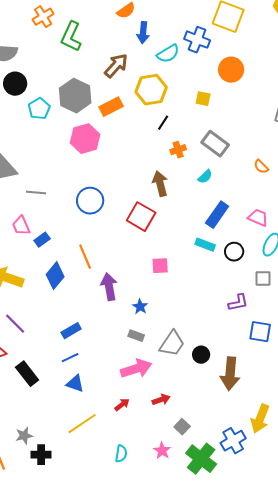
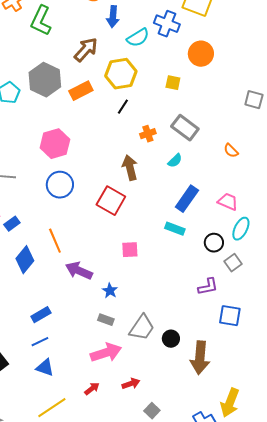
black line: (163, 123) -> (123, 107), moved
pink hexagon: (85, 139) -> (55, 144), moved
black circle: (234, 252) -> (214, 243), moved
gray square: (263, 279) -> (233, 263), turned -36
purple arrow: (109, 287) -> (79, 271), turned -56

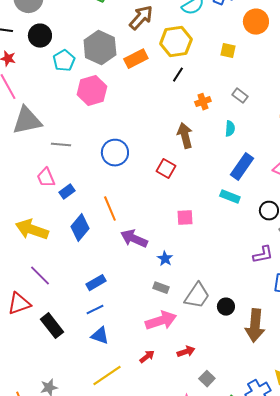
gray rectangle: (185, 128) -> (240, 96), size x0.6
pink hexagon: (55, 144) -> (92, 91), moved
cyan semicircle: (175, 161) -> (230, 129), turned -42
red square: (111, 201) -> (166, 169), size x0.7

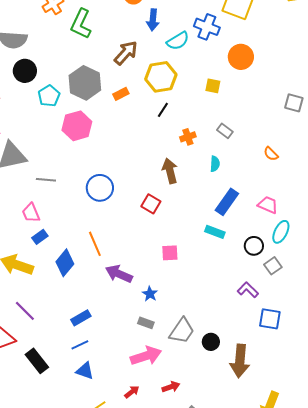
orange rectangle: (136, 59) -> (121, 94), size x0.7
blue rectangle: (67, 192) -> (40, 237), moved
purple L-shape: (263, 255) -> (248, 290), turned -125

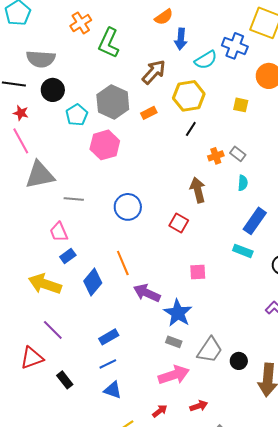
gray rectangle: (225, 131) -> (238, 154), moved
blue star: (150, 294) -> (178, 313), size x1.8
black rectangle: (37, 361) -> (65, 380), size x0.7

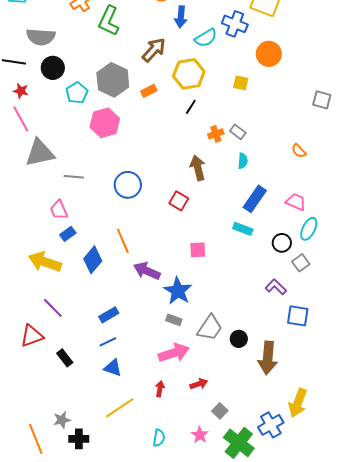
red arrow: (160, 411) -> (160, 389), turned -42

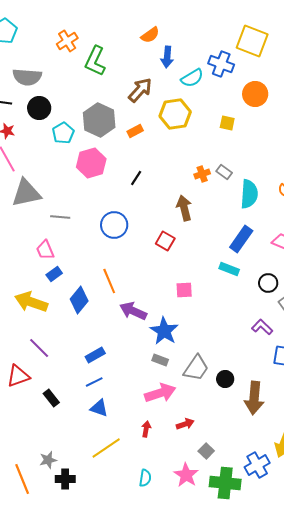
black line: (191, 107) -> (136, 178), moved
cyan semicircle: (243, 161) -> (249, 194), moved, size x1.8
pink star: (200, 435) -> (186, 475), size x1.4
green cross: (239, 443) -> (225, 483), turned -32

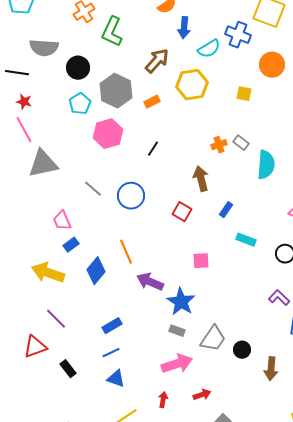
black circle: (39, 108) -> (78, 68), moved
gray line: (60, 217) -> (93, 189), moved, turned 36
blue rectangle: (241, 239) -> (226, 210), moved, size x0.6
brown arrow: (254, 398) -> (271, 369), size x0.7

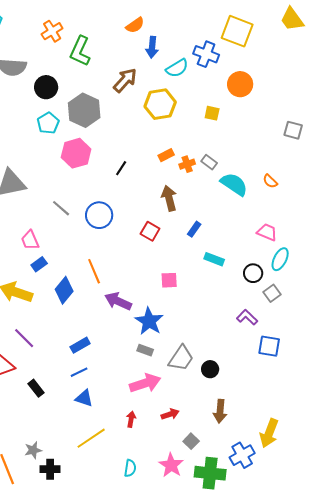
orange rectangle: (152, 102) -> (166, 155), moved
cyan semicircle: (266, 165) -> (234, 184), turned -60
brown arrow: (271, 369) -> (220, 411), moved

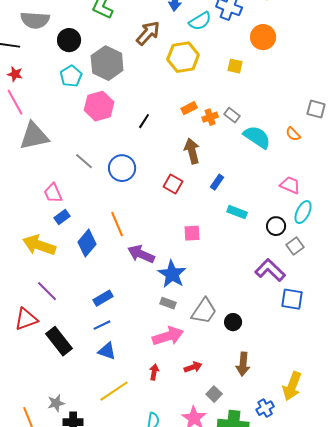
gray square: (293, 130) -> (316, 109), moved
purple L-shape: (247, 317) -> (270, 270), size x1.4
black rectangle: (36, 388) -> (59, 341), size x1.6
blue cross: (242, 455) -> (265, 408), size x0.7

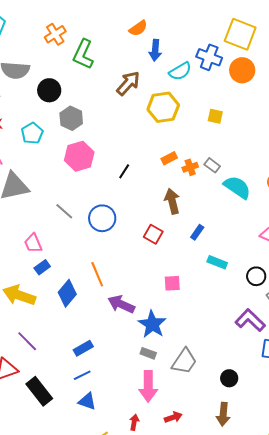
orange circle: (263, 37) -> (242, 70), moved
gray hexagon: (107, 63) -> (71, 118), moved, size x0.7
cyan pentagon: (71, 76) -> (32, 133), moved
black circle: (233, 322) -> (229, 378), moved
pink arrow: (168, 336) -> (148, 386), turned 108

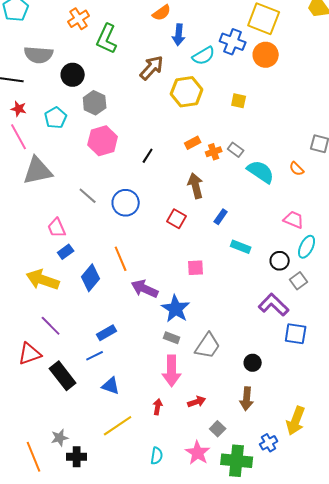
blue line: (82, 375) -> (95, 356), moved

